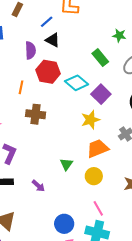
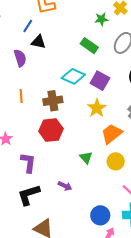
red hexagon: (48, 72) -> (51, 130), moved
brown cross: (36, 114) -> (53, 101), moved

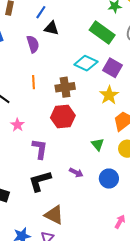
green rectangle: (89, 46) -> (102, 32), size x1.4
blue circle: (100, 215) -> (109, 179), moved

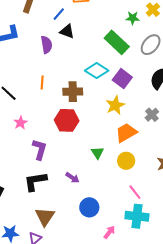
blue circle: (109, 179) -> (89, 207), moved
brown triangle: (54, 215) -> (45, 217), turned 30

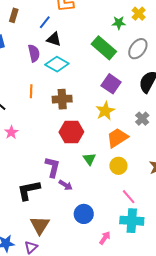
cyan diamond: (97, 71) -> (57, 64), moved
red hexagon: (67, 120) -> (71, 132), moved
purple L-shape: (39, 149) -> (52, 167), moved

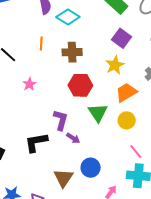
pink star: (11, 132) -> (29, 84), moved
green triangle: (89, 159) -> (98, 113), size x1.5
brown triangle: (40, 225) -> (63, 178), moved

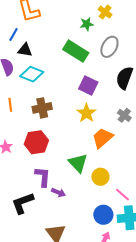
red hexagon: (80, 85) -> (36, 142), moved
yellow circle: (127, 120) -> (100, 177), moved
blue circle: (91, 168) -> (103, 215), moved

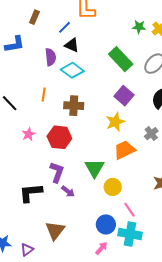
green star: (87, 24) -> (139, 27), moved

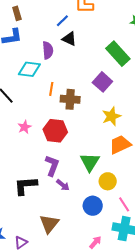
brown rectangle: (34, 17) -> (17, 13), moved, turned -40
cyan diamond: (72, 70) -> (29, 69), moved, turned -30
orange line: (44, 95) -> (51, 89), moved
purple square: (124, 96) -> (102, 82), moved
blue circle: (106, 224) -> (93, 206), moved

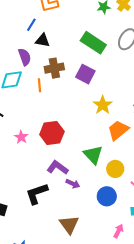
orange line: (51, 89) -> (39, 85), moved
brown cross: (70, 99) -> (54, 68), moved
purple L-shape: (52, 166) -> (58, 168), turned -60

